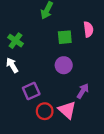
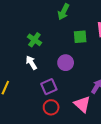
purple circle: (64, 65) -> (66, 63), moved
red circle: (45, 111) -> (51, 107), moved

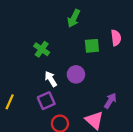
white arrow: (31, 63) -> (51, 79), moved
purple square: (49, 87) -> (46, 101), moved

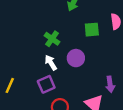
green cross: (42, 49) -> (52, 39), moved
purple arrow: (110, 101) -> (110, 84), turned 140

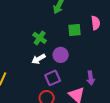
white arrow: (51, 63) -> (39, 59), turned -88
purple square: (46, 84) -> (53, 78), moved

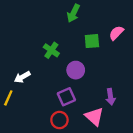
pink semicircle: (96, 23) -> (116, 33), turned -128
white arrow: (39, 59) -> (22, 77), moved

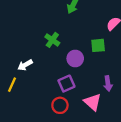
green square: (92, 41) -> (98, 45), moved

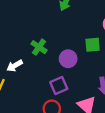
green cross: (52, 40) -> (39, 47), moved

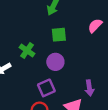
green square: (93, 45) -> (59, 35), moved

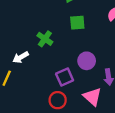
purple circle: (55, 62) -> (87, 61), moved

